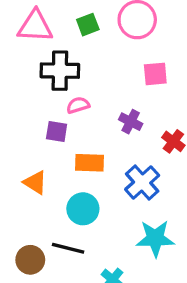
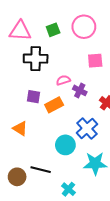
pink semicircle: (78, 105) -> (63, 80), moved
orange rectangle: (89, 163) -> (54, 105), moved, turned -30
cyan circle: (83, 209) -> (65, 145), moved

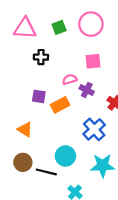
black cross: (36, 59) -> (41, 57), size x0.6
pink square: (95, 61) -> (93, 61), moved
cyan circle: (65, 145) -> (65, 156), moved
brown circle: (17, 177) -> (23, 162), moved

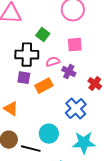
green square: (59, 27) -> (43, 35), moved, turned -32
black cross: (41, 57) -> (27, 55), moved, size x1.6

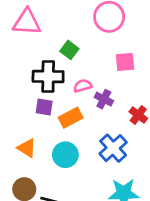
pink square: (75, 45) -> (125, 62), moved
cyan circle: (49, 134) -> (65, 155), moved

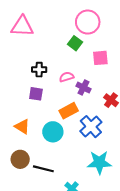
green square: (69, 50) -> (75, 43), moved
black cross: (48, 76) -> (39, 70), size x0.6
orange rectangle: (71, 118) -> (69, 111), moved

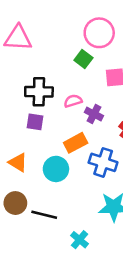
black cross: (39, 70) -> (39, 92), size x1.5
blue cross: (91, 127) -> (103, 162), turned -30

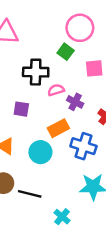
black cross: (39, 92) -> (36, 72), moved

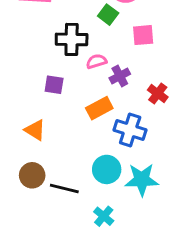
purple cross: (75, 102) -> (120, 76), turned 35
cyan circle: (40, 152) -> (107, 169), moved

